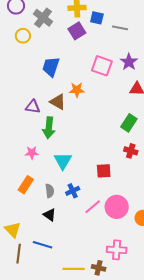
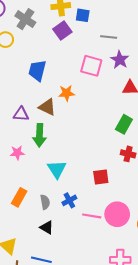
gray line: (120, 28) -> (109, 37), moved
pink star: (32, 153) -> (17, 153), moved
pink line: (93, 207) -> (92, 216), turned 54

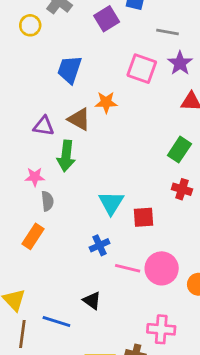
cyan triangle: (57, 169) -> (111, 203), moved
gray semicircle: (45, 202) -> (47, 201), moved
black triangle: (47, 227) -> (92, 301), moved

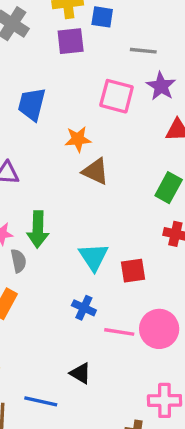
purple square: (107, 19) -> (71, 41), turned 30
brown triangle: (79, 119) -> (95, 171), moved
green arrow: (66, 156) -> (38, 229), moved
blue cross: (99, 245) -> (84, 308), turned -36

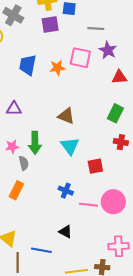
orange star: (78, 139) -> (57, 68), moved
brown triangle: (95, 171) -> (66, 116), moved
cyan triangle: (93, 257) -> (70, 146), moved

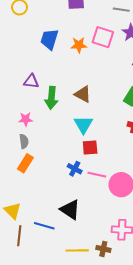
green arrow: (35, 143) -> (51, 98), moved
gray semicircle: (24, 163) -> (24, 141), moved
red square: (95, 166) -> (90, 147), moved
pink line: (88, 205) -> (97, 175), moved
black triangle: (65, 232) -> (70, 210), size x1.5

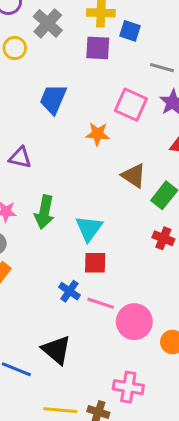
orange star: (79, 45) -> (98, 134), moved
brown triangle: (83, 94) -> (134, 176), moved
green arrow: (51, 98) -> (44, 212), moved

